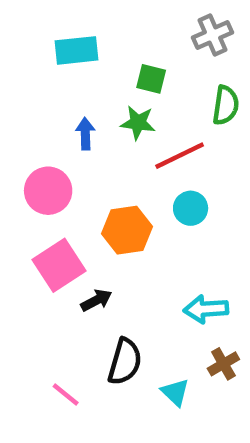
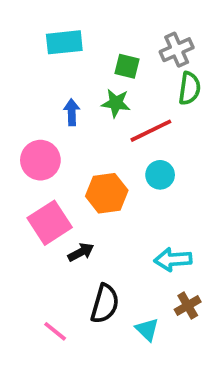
gray cross: (212, 35) -> (177, 50), moved

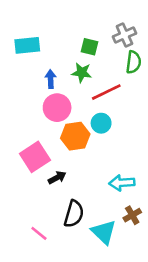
cyan rectangle: (64, 42) -> (27, 45), moved
pink circle: (40, 160) -> (57, 108), moved
cyan circle: (160, 175) -> (101, 123), moved
cyan triangle: (147, 329) -> (104, 232), size x1.5

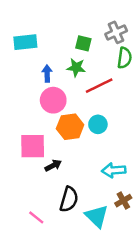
cyan circle: (101, 123) -> (98, 124), moved
pink square: (35, 157) -> (33, 146), turned 32

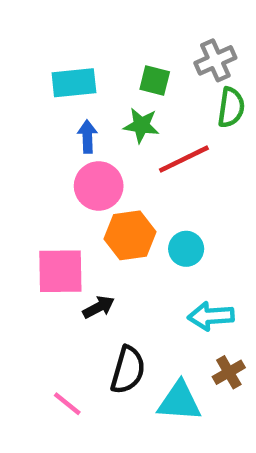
cyan rectangle: (25, 42) -> (74, 83), moved
cyan circle: (98, 124) -> (186, 249), moved
cyan triangle: (97, 216) -> (179, 401), turned -40

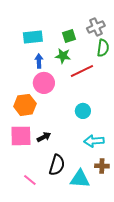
green square: (155, 80) -> (69, 36), turned -32
orange hexagon: (130, 235) -> (25, 105), moved
pink square: (60, 271) -> (21, 136), moved
brown cross: (229, 372) -> (102, 166), turned 32

